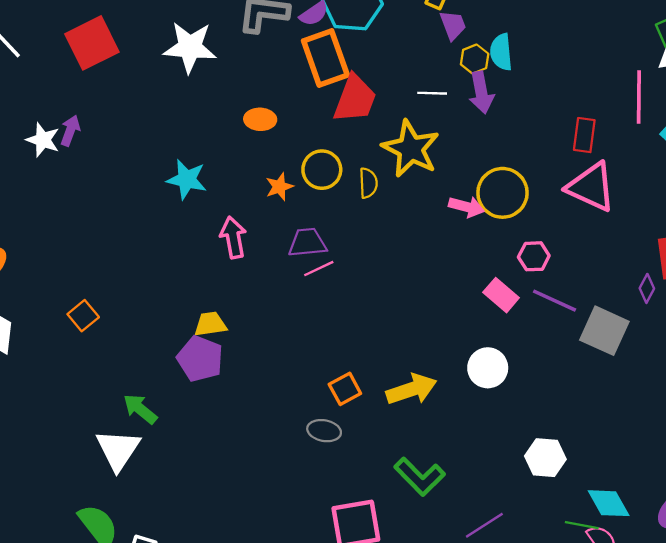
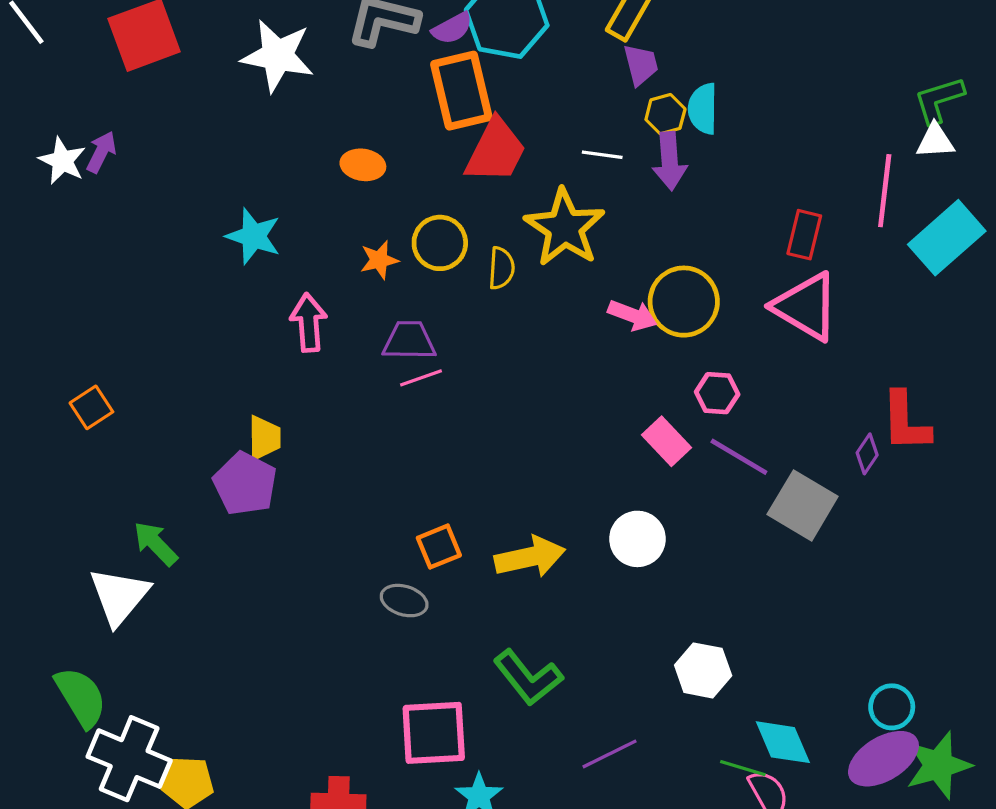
yellow trapezoid: (210, 324) -> (264, 438), turned 92

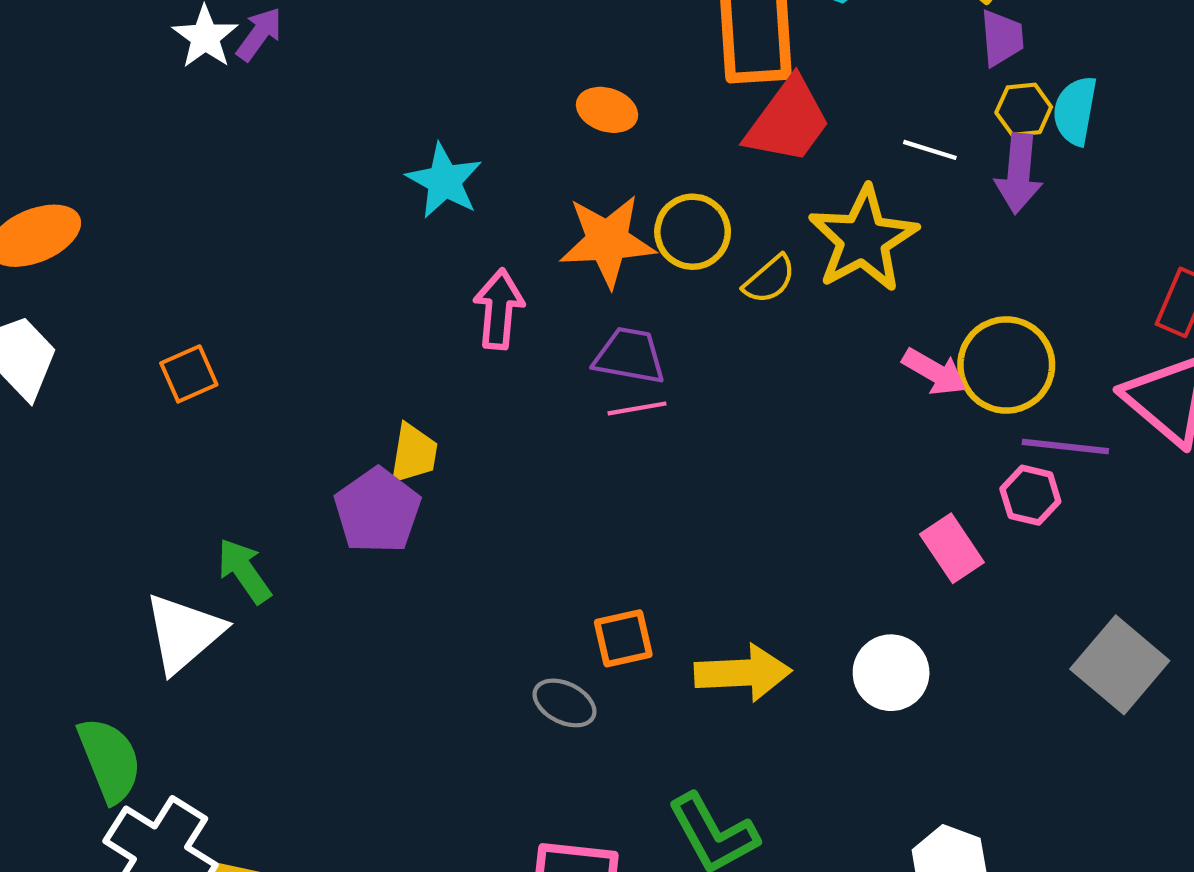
orange star: (379, 260) -> (607, 241), size x1.8
yellow semicircle: (501, 268) -> (769, 279), turned 36
purple line: (739, 457) -> (1065, 447), moved, turned -34

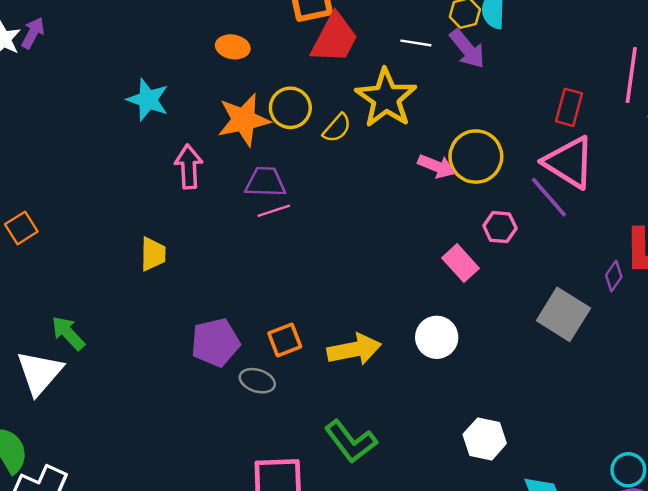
purple arrow: (1019, 174) -> (467, 49), turned -36
purple line: (1065, 447) -> (549, 197), moved, turned 51
purple pentagon: (377, 511) -> (215, 342), moved, turned 30

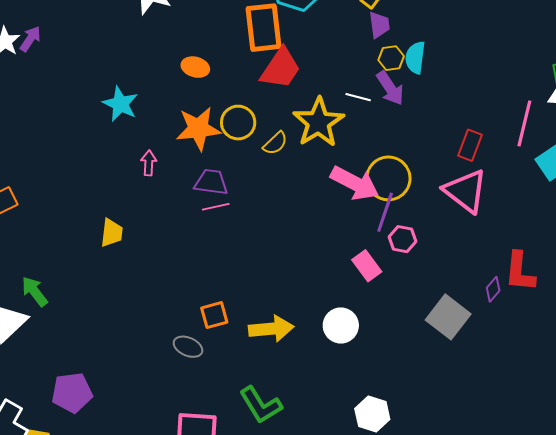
white line: (416, 43) -> (358, 97), moved
pink arrow: (436, 166) -> (355, 183), size x1.6
pink arrow: (189, 167) -> (149, 163), size x0.7
purple line: (549, 197) -> (385, 212), moved, turned 54
purple pentagon: (215, 342) -> (72, 393), moved

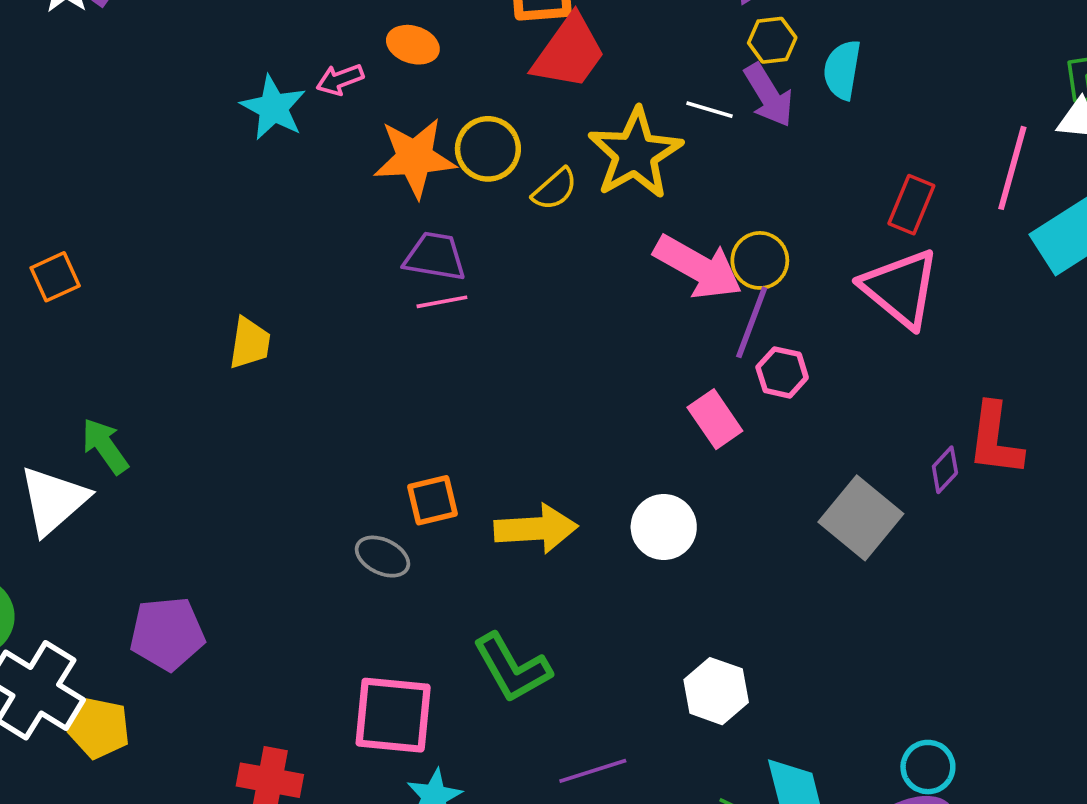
cyan semicircle: (415, 57) -> (842, 70), moved
pink arrow: (149, 163) -> (340, 79), moved, turned -115
yellow circle: (388, 178) -> (760, 260), size x0.7

